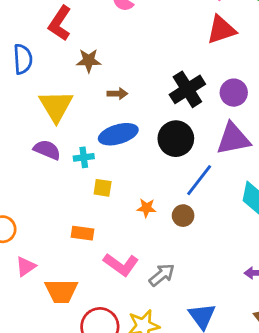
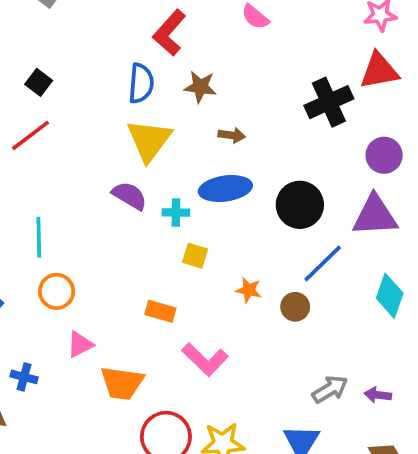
blue semicircle: (23, 59) -> (141, 83), moved
black cross: (187, 89) -> (329, 102), moved
gray arrow: (162, 275) -> (330, 389), moved

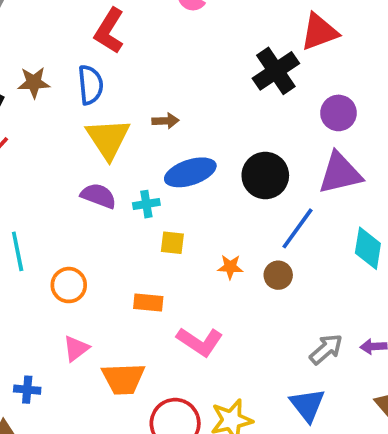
brown star: (200, 87) -> (34, 83), moved
brown arrow: (232, 135) -> (165, 121), moved
orange circle: (57, 291) -> (69, 285), moved

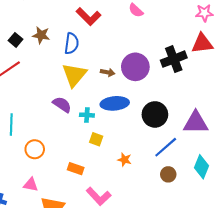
red L-shape: (109, 31) -> (88, 17), turned -90
purple circle: (338, 113) -> (135, 67), moved, size x1.4
brown circle: (278, 275) -> (168, 174), moved
pink triangle: (76, 349) -> (31, 185), turned 35

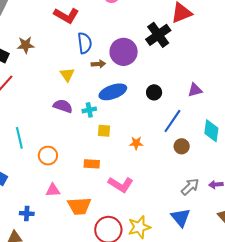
blue semicircle: (71, 43) -> (85, 43), moved
yellow triangle: (74, 75) -> (67, 75), size x0.6
black circle: (155, 114) -> (154, 92), size x0.6
purple triangle: (196, 123) -> (195, 90), size x0.6

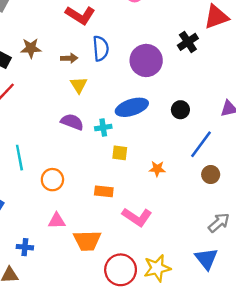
black cross: (158, 35) -> (188, 42), size x0.7
brown arrow: (98, 64) -> (69, 58), moved

